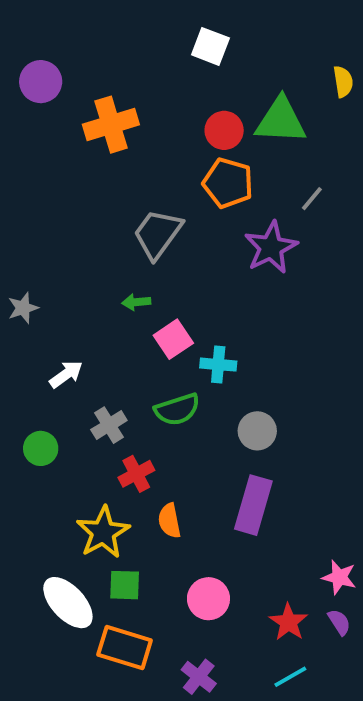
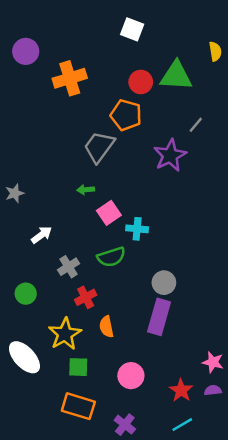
orange pentagon: (228, 183) -> (126, 115), moved
gray circle: (257, 431) -> (164, 283), moved
green circle: (41, 448) -> (26, 294), moved
white ellipse: (68, 603) -> (24, 357), moved
purple semicircle: (339, 622) -> (213, 390), turned -63

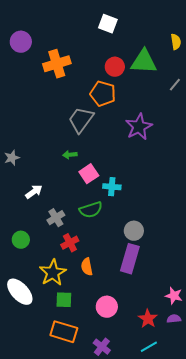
gray line: (196, 125) -> (175, 85), moved

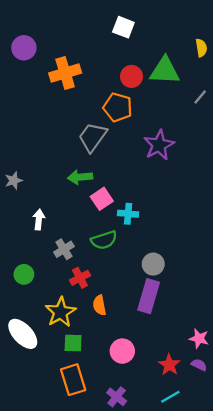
green arrow: (70, 155) -> (80, 177), size x1.5
white arrow: (34, 192) -> (39, 219), turned -48
purple semicircle: (174, 319) -> (199, 365), turned 32
orange rectangle: (64, 332) -> (73, 380), turned 56

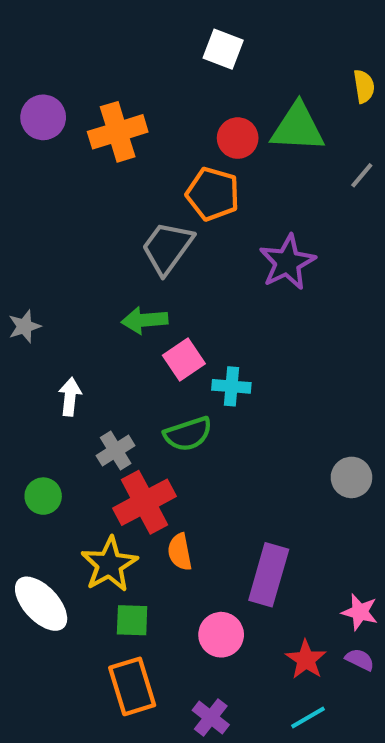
purple circle: (24, 48) -> (43, 117), moved
gray circle: (153, 264) -> (351, 477), moved
red cross: (80, 278) -> (145, 502), size x1.6
purple rectangle: (149, 296) -> (269, 575), moved

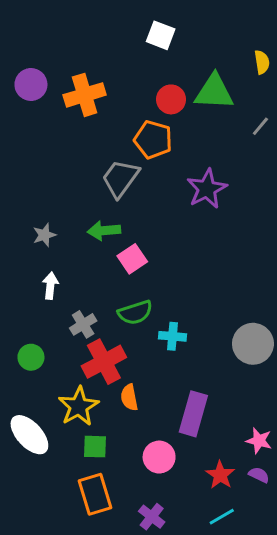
gray star: (25, 326) -> (44, 235), moved
cyan cross: (231, 386) -> (173, 336), moved
gray circle: (351, 477) -> (253, 344), size x1.4

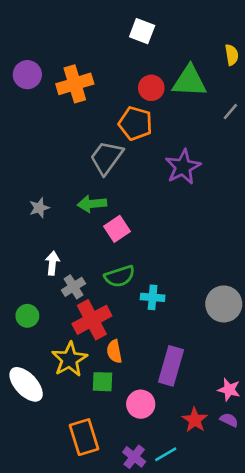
white arrow: (50, 286) -> (52, 263), moved
green square: (95, 447) -> (102, 382), moved
cyan line: (222, 517) -> (166, 454), moved

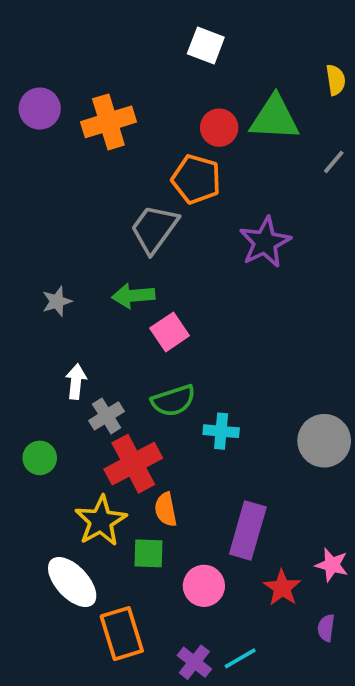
white ellipse: (26, 384) -> (72, 582), moved
red star: (195, 420) -> (282, 588), moved
purple semicircle: (229, 420) -> (326, 628), moved, turned -108

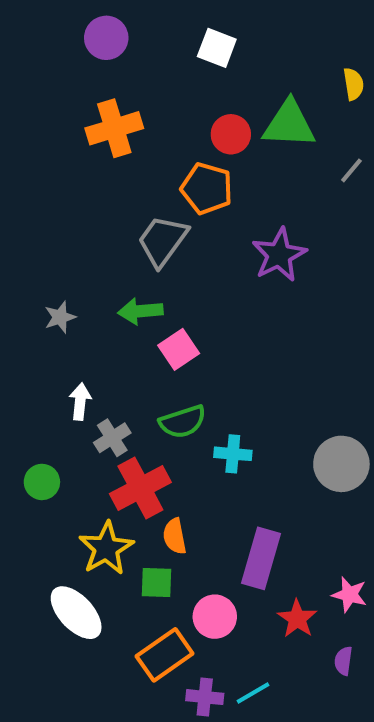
purple circle: (40, 109) -> (106, 38), moved
orange rectangle: (122, 634) -> (165, 655), moved, turned 72
purple cross: (194, 662) -> (205, 697), turned -32

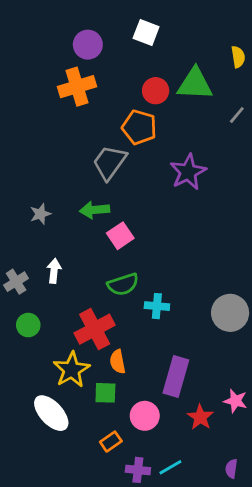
purple circle: (106, 38) -> (88, 45), moved
gray cross: (112, 438) -> (16, 282), moved
orange rectangle: (165, 655) -> (111, 442), size x0.6
purple semicircle: (343, 661) -> (231, 469), moved

